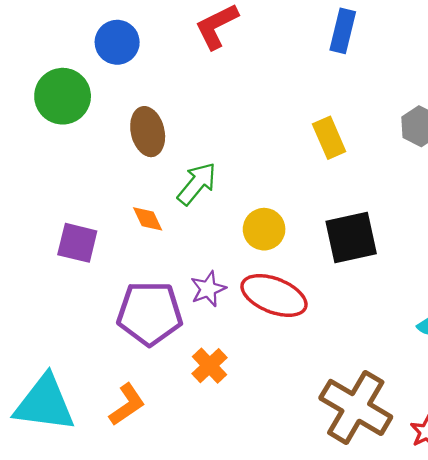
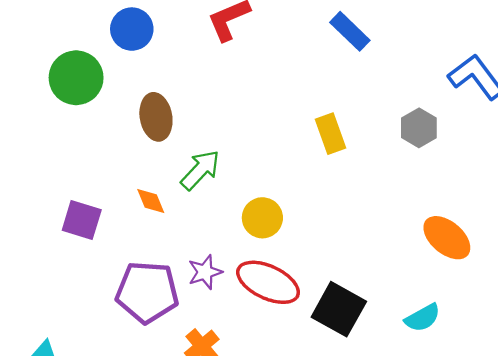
blue rectangle: (343, 31) -> (350, 31), turned -63
black square: (351, 237) -> (339, 309), moved, turned 38

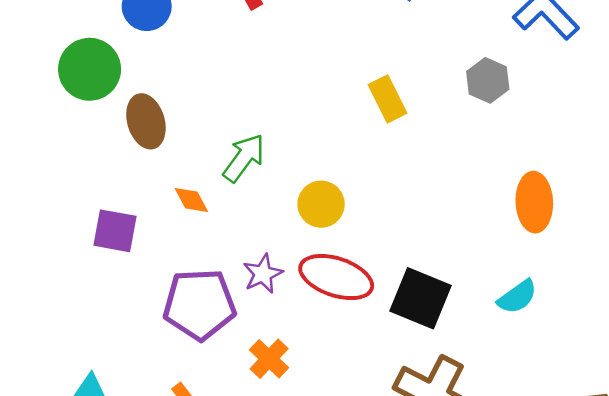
brown ellipse: (156, 117) -> (146, 121), moved
orange ellipse: (447, 238) -> (534, 202), turned 54

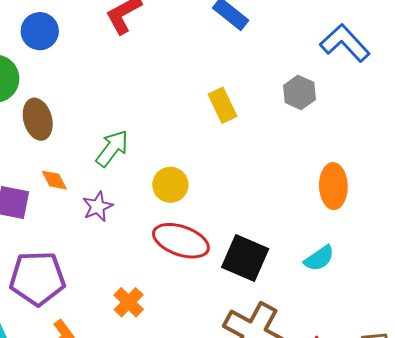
orange diamond: (191, 200) -> (54, 180), moved
purple star: (263, 274) -> (98, 207), moved
purple pentagon: (200, 304) -> (37, 278), moved

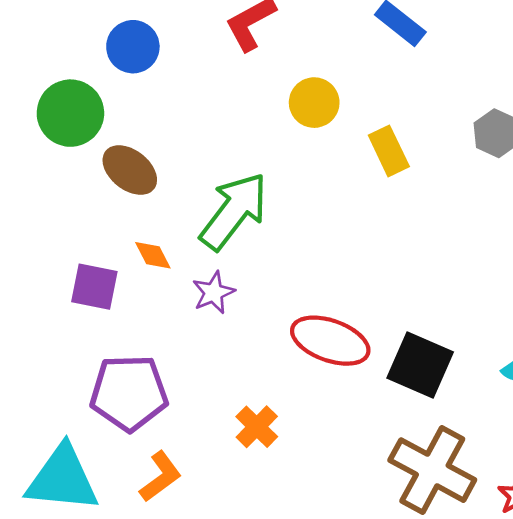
brown ellipse: (38, 119) -> (130, 170), turned -36
green arrow: (112, 148) -> (234, 211), size x1.5
yellow circle: (170, 185) -> (314, 103), moved

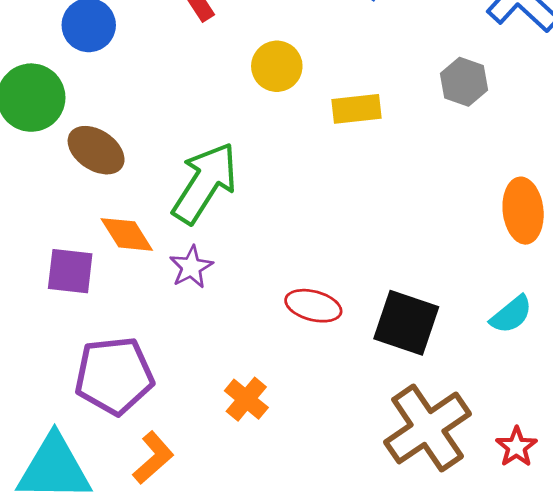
yellow rectangle: (389, 151) -> (356, 109), turned -66
orange diamond: (153, 255) -> (127, 234), size x1.4
red ellipse: (330, 341) -> (313, 306), size x0.7
brown cross: (432, 470) -> (428, 428), turned 32

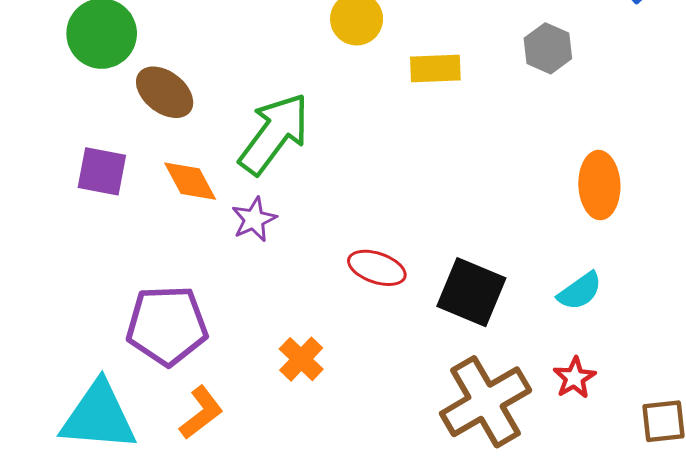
purple square: (70, 271) -> (102, 171), moved
red star: (516, 447) -> (574, 378), moved

